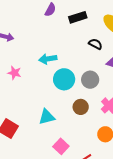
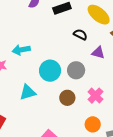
cyan arrow: (48, 59) -> (21, 50), moved
cyan triangle: (47, 117) -> (28, 92), moved

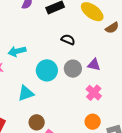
black semicircle: (80, 34) -> (68, 40), moved
purple triangle: (98, 53) -> (94, 65), moved
brown circle: (67, 98) -> (37, 122), moved

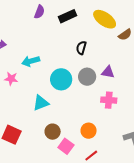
black semicircle: (68, 40) -> (81, 48), turned -96
pink cross: (94, 93) -> (109, 100), turned -35
orange circle: (93, 122) -> (89, 131), moved

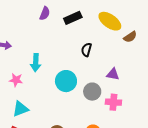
cyan arrow: (31, 61) -> (36, 63), turned -72
gray circle: (87, 77) -> (92, 92), moved
cyan triangle: (41, 103) -> (21, 109), moved

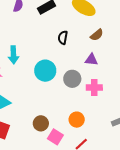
brown semicircle: (130, 37) -> (97, 35), moved

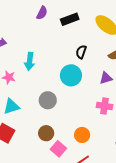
purple triangle: (91, 60) -> (106, 78), turned -32
cyan circle: (45, 71) -> (71, 75), moved
gray circle: (72, 79) -> (48, 100), moved

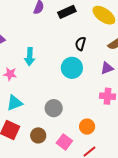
gray circle: (48, 100) -> (54, 108), moved
brown circle: (46, 133) -> (38, 135), moved

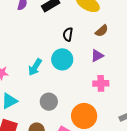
cyan arrow: (30, 57) -> (35, 67), moved, turned 36
orange circle: (87, 127) -> (84, 116), size x1.6

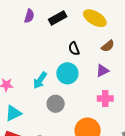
black semicircle: (68, 34) -> (74, 49), turned -32
gray circle: (49, 102) -> (56, 104), moved

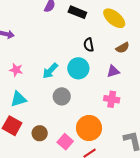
black rectangle: (58, 18) -> (77, 12), turned 42

